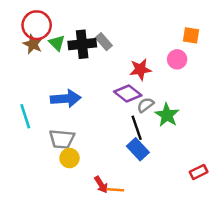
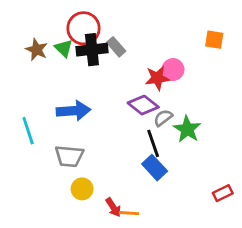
red circle: (37, 25) -> (83, 28), moved
pink circle: (177, 59) -> (173, 70), moved
yellow circle: (70, 158) -> (82, 189), moved

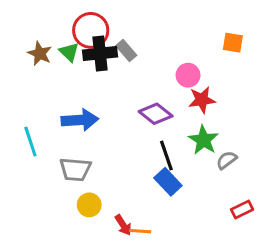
red star: (157, 78) -> (202, 100), moved
gray semicircle: (163, 118) -> (227, 160), moved

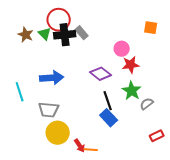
yellow circle: (89, 205) -> (58, 133), size x1.5

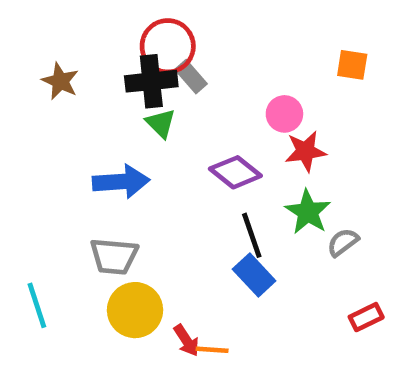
red circle: (59, 20) -> (168, 46), moved
green triangle: (45, 34) -> (161, 123), moved
cyan line: (20, 92) -> (37, 305), moved

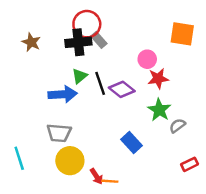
orange square: (352, 65) -> (182, 34), size x1.5
green triangle: (161, 123) -> (80, 76), moved, turned 35
black line: (252, 235) -> (100, 83), moved

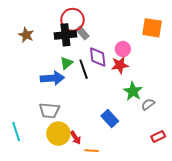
red star: (158, 79) -> (120, 65), moved
purple diamond: (122, 89) -> (98, 57), moved, turned 45
red arrow: (96, 176) -> (76, 138), moved

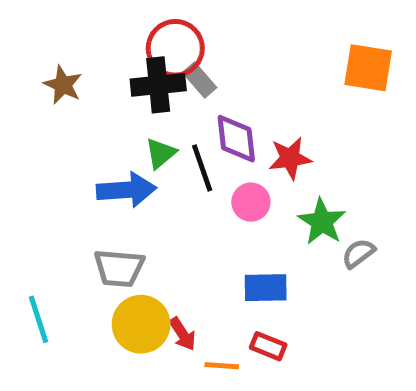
pink circle: (123, 49) -> (251, 202), moved
blue rectangle: (110, 118) -> (266, 288), turned -48
red rectangle: (158, 137) -> (268, 346), moved, turned 48

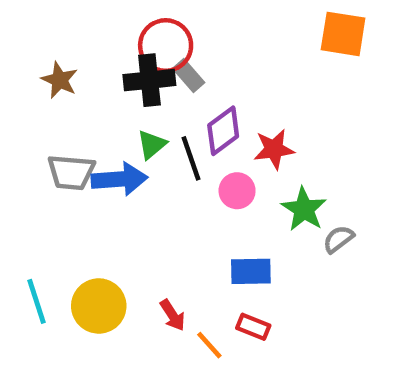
orange square: (368, 68) -> (343, 34), moved
purple diamond: (236, 139) -> (223, 131), turned 60
gray trapezoid: (119, 268) -> (71, 172), moved
yellow circle: (141, 324) -> (99, 306), moved
orange line: (222, 366) -> (209, 345), turned 44

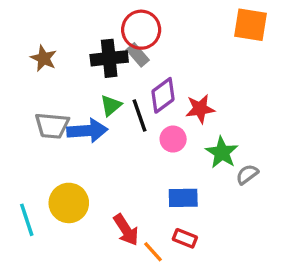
red circle: (166, 45) -> (141, 30), moved
yellow circle: (99, 306) -> (69, 203), moved
red arrow: (173, 315) -> (126, 230), size x1.4

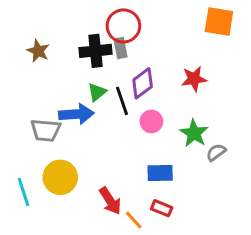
gray rectangle: (138, 55) -> (120, 48), turned 30
red star: (200, 109) -> (194, 79), moved
gray trapezoid: (52, 126) -> (46, 130), moved

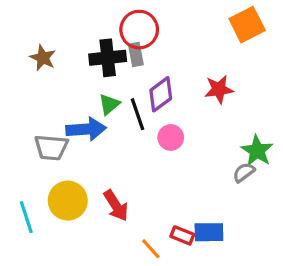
orange square: (219, 22) -> (247, 25), turned -36
green star: (194, 133) -> (257, 151), moved
blue rectangle: (160, 173) -> (209, 232), moved
red arrow: (110, 201) -> (116, 206), moved

